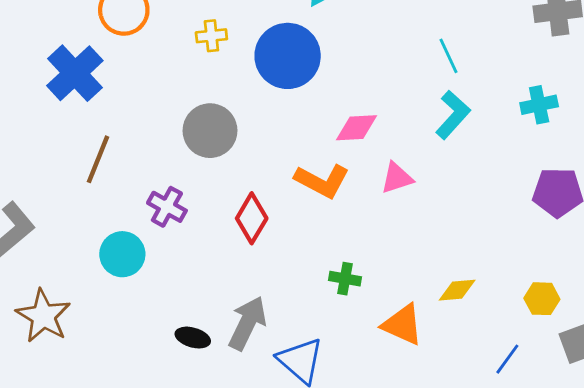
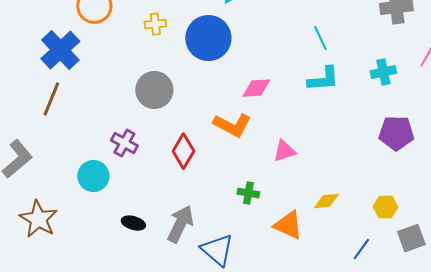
cyan L-shape: (453, 115) -> (323, 79), turned 44
brown line: (98, 159) -> (51, 99), moved
pink triangle: (397, 178) -> (284, 151), moved
black ellipse: (193, 338) -> (133, 223), moved

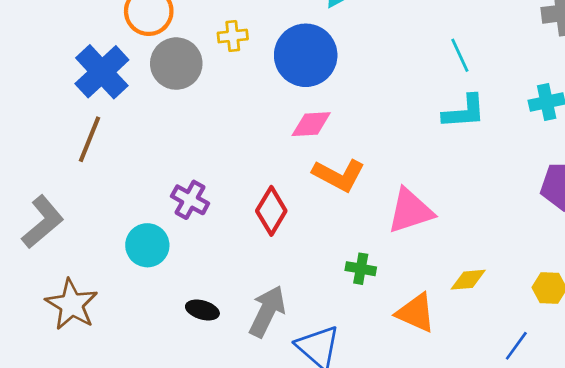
pink diamond: (256, 88) -> (311, 124), moved
gray circle: (154, 90) -> (176, 64), moved
pink triangle: (284, 151) -> (410, 211), size x1.5

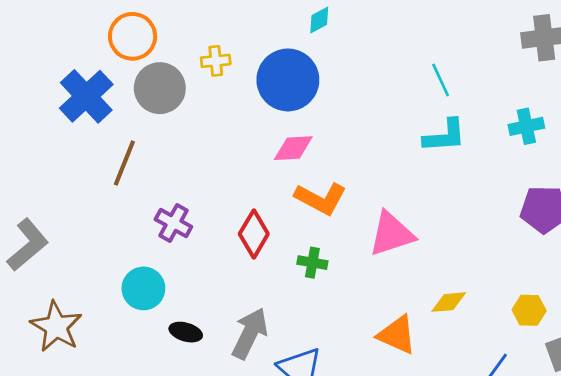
brown line: (89, 139) -> (124, 163), moved
cyan circle: (147, 245) -> (143, 288), moved
green cross: (361, 269) -> (312, 263), moved

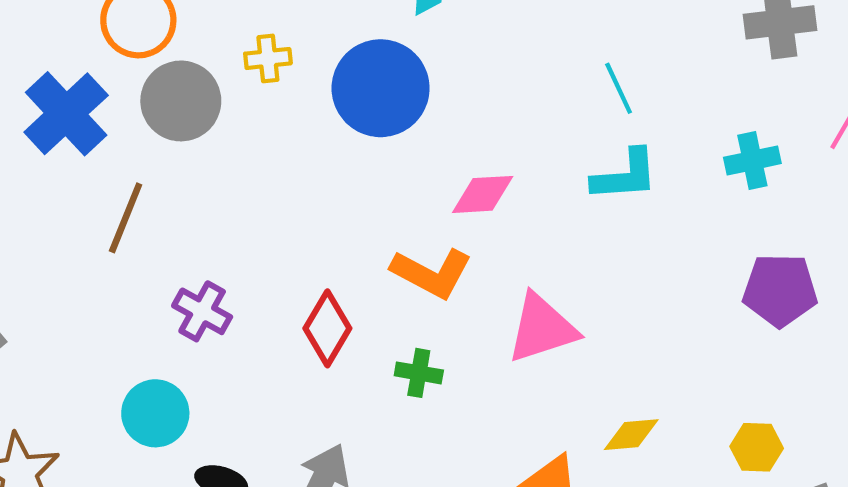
pink diamond: (293, 148) -> (483, 194), moved

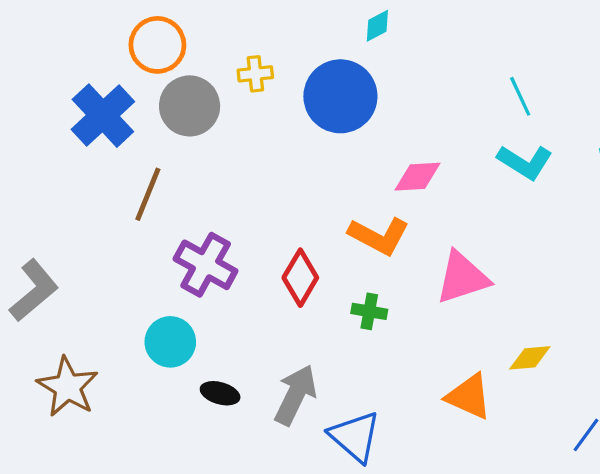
cyan L-shape: (625, 175) -> (525, 162), turned 36
purple cross: (202, 311) -> (206, 265), size x1.4

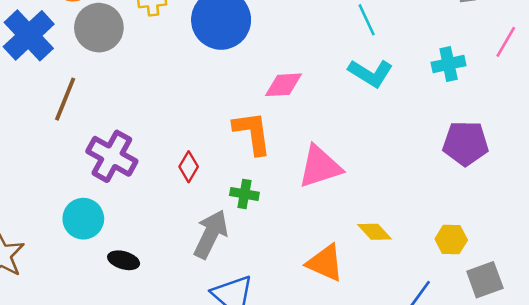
orange L-shape: (379, 236) -> (252, 133), turned -126
red diamond: (300, 278) -> (189, 167), size x0.7
yellow diamond: (530, 358) -> (374, 232), turned 52
gray arrow: (295, 395) -> (211, 234), moved

